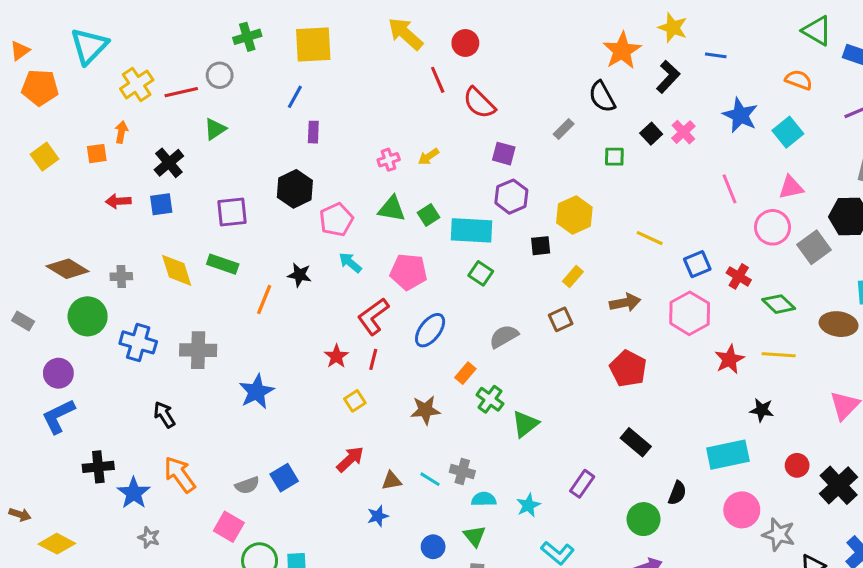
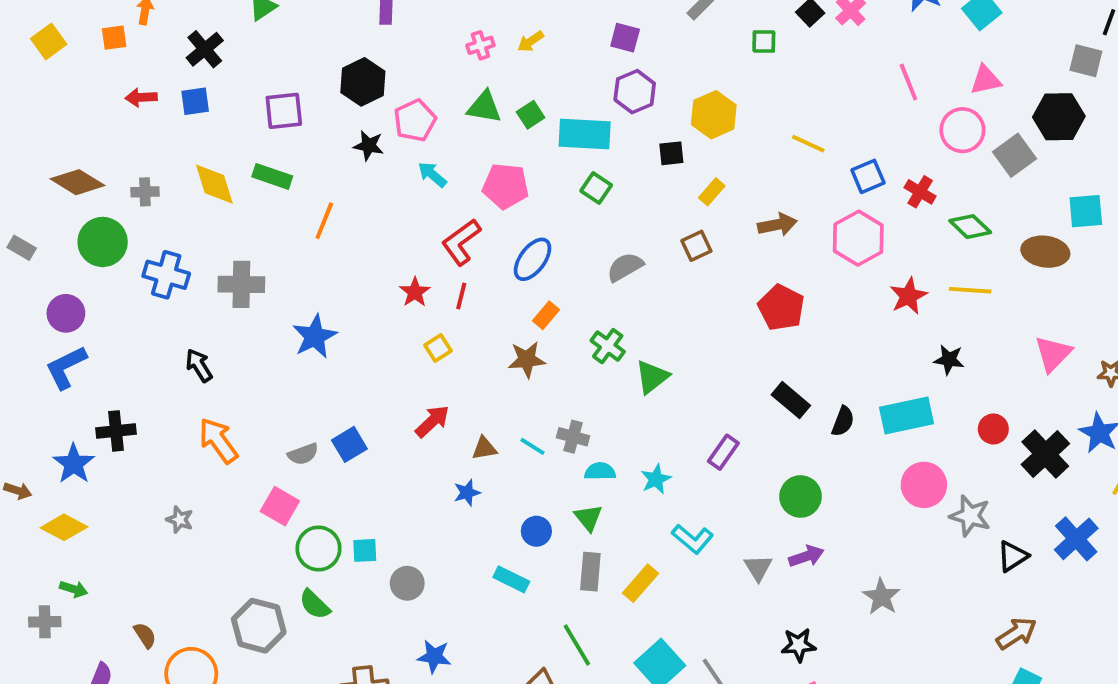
black star: (299, 275) -> (369, 146), moved
orange rectangle: (465, 373) -> (546, 315), moved
blue star: (134, 493) -> (74, 464), moved
black semicircle: (677, 493) -> (843, 421), moved

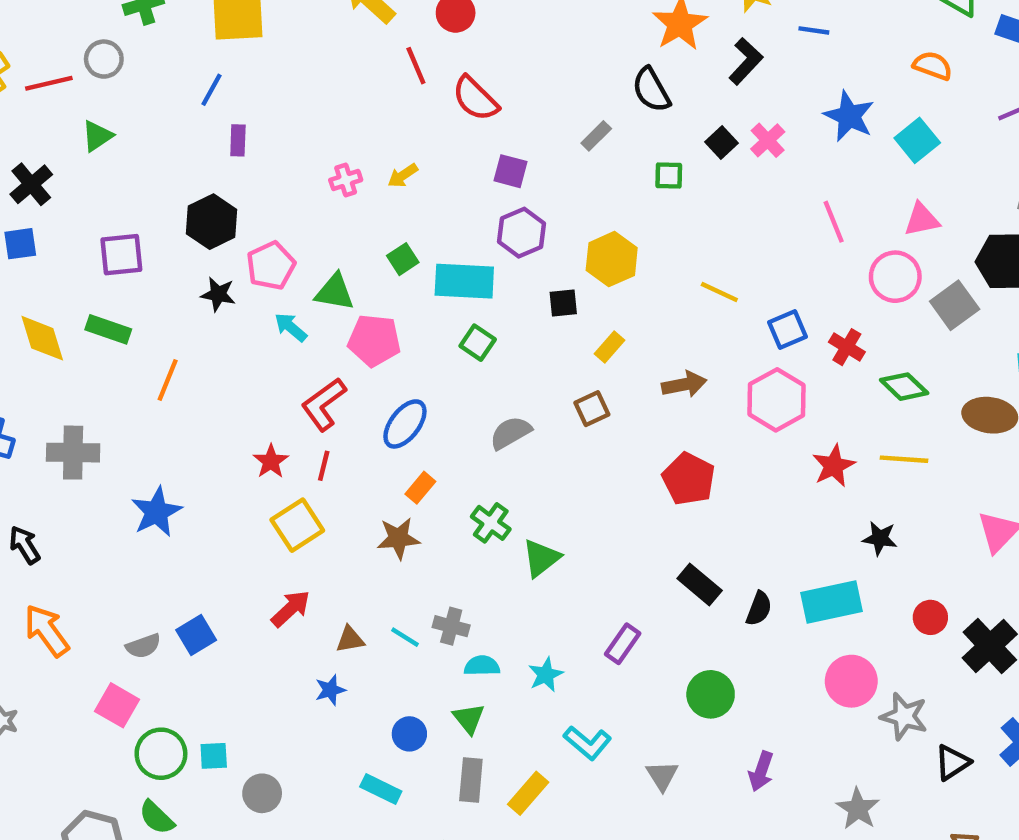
green triangle: (484, 107) -> (335, 292), moved
yellow square: (438, 348) -> (297, 525), size x1.6
purple arrow: (806, 556) -> (761, 771), moved, turned 128
gray star: (881, 597) -> (858, 809), moved

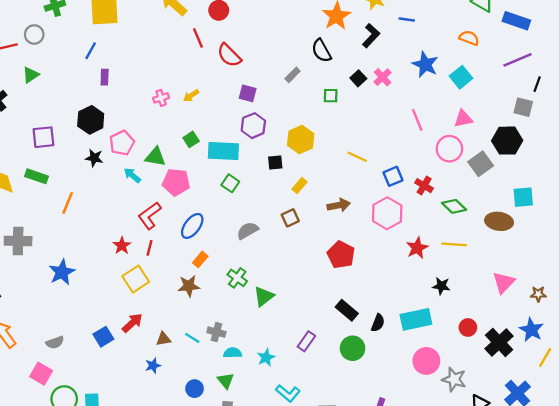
blue square: (196, 635) -> (103, 337), moved
green circle: (711, 694) -> (353, 348), moved

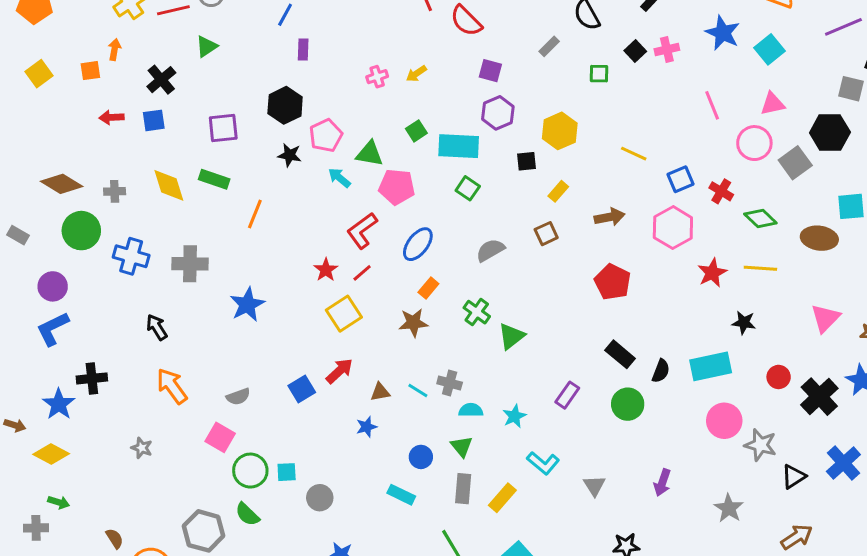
pink cross: (383, 77) -> (667, 49), turned 30
red line: (150, 248) -> (362, 273), turned 35

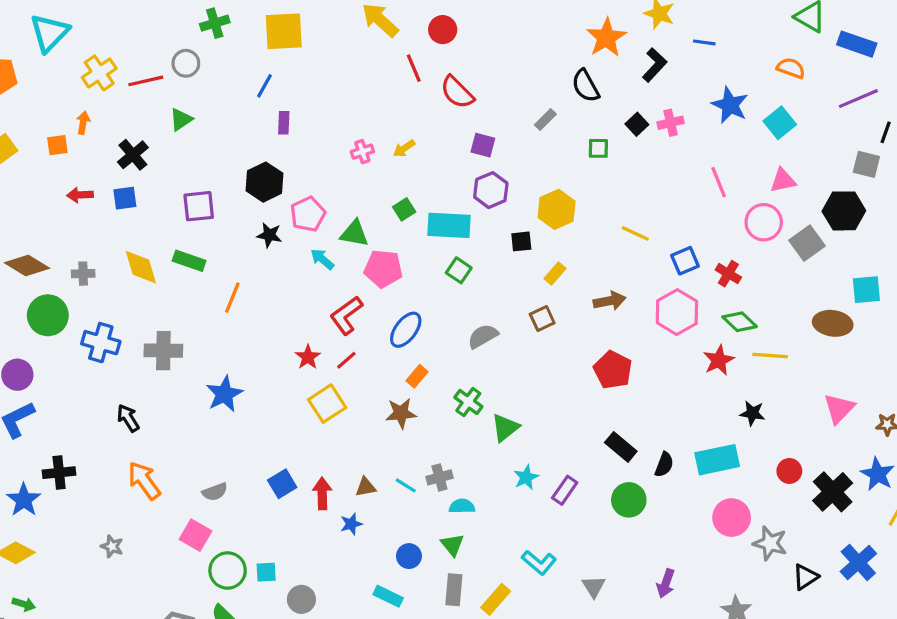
green diamond: (760, 219) -> (740, 322), moved
red arrow: (339, 371) -> (322, 493), moved, turned -48
gray cross: (450, 383) -> (439, 477), turned -30
cyan star: (514, 416) -> (526, 477), moved

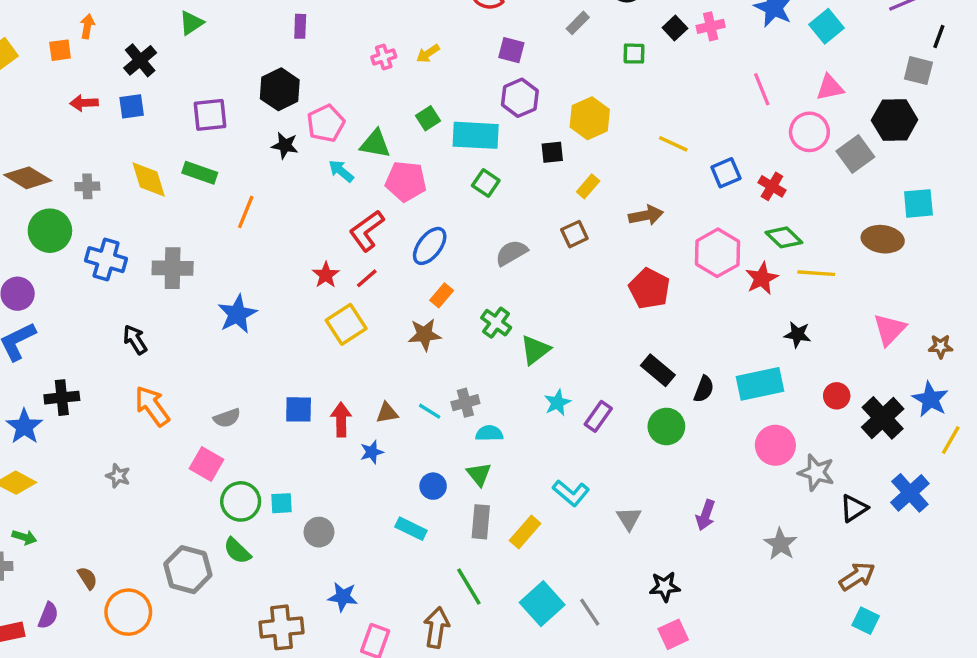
pink hexagon: (677, 312) -> (717, 253), moved
blue square: (282, 484) -> (299, 409), turned 32

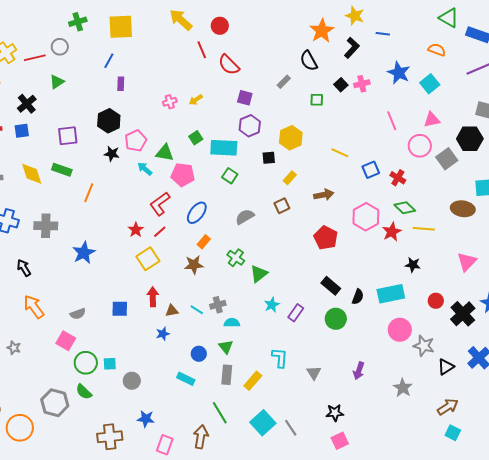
red arrow: (341, 420) -> (153, 297), moved
cyan L-shape: (571, 493) -> (280, 358), turned -125

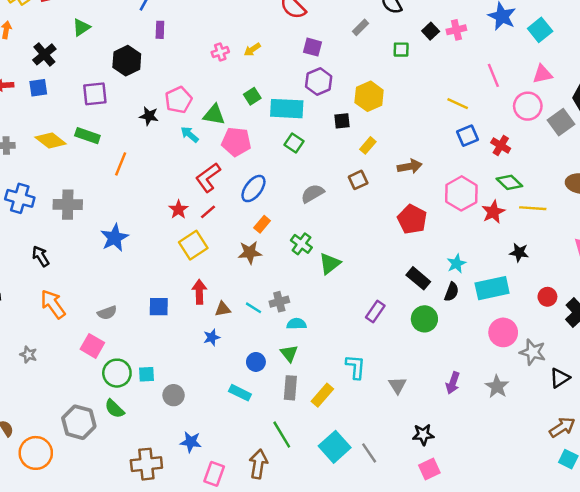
black hexagon: (109, 121) -> (127, 61), moved
yellow line: (340, 153) -> (458, 104), moved
yellow diamond: (32, 174) -> (51, 141), turned -35
cyan star: (272, 305) -> (456, 264), moved
gray star: (403, 388) -> (497, 387), moved

